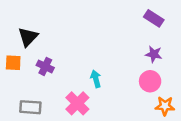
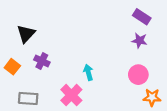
purple star: (154, 54) -> (139, 41), moved
orange square: (13, 63) -> (12, 67), moved, turned 35

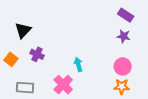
orange star: (152, 97) -> (122, 87), moved

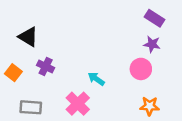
black triangle: (23, 30) -> (28, 37), turned -42
cyan arrow: (78, 64) -> (96, 79), turned -40
pink circle: (123, 66) -> (141, 69), moved

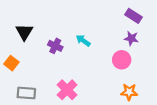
black triangle: (28, 37) -> (24, 32), turned 30
purple cross: (46, 66) -> (55, 46), moved
cyan arrow: (96, 79) -> (83, 41), moved

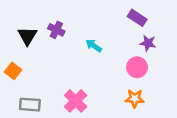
purple rectangle: (133, 16) -> (137, 18), moved
purple cross: (55, 46) -> (56, 30), moved
orange star: (129, 92) -> (135, 99), moved

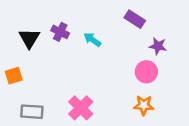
purple rectangle: (137, 18) -> (135, 19), moved
cyan arrow: (94, 46) -> (92, 40), moved
orange square: (13, 71) -> (14, 76), turned 35

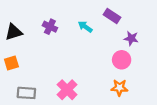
black triangle: (29, 38) -> (14, 32), moved, turned 42
cyan arrow: (92, 40) -> (85, 27), moved

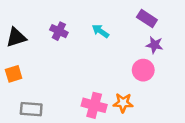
purple rectangle: (112, 16) -> (147, 19), moved
orange star: (119, 88) -> (123, 103), moved
pink cross: (67, 90) -> (94, 105), moved, turned -30

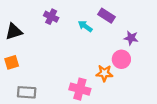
purple rectangle: (147, 19) -> (106, 16), moved
purple cross: (59, 31) -> (51, 17), moved
orange star: (123, 103) -> (104, 73), moved

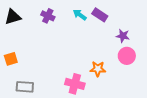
cyan arrow: (85, 26) -> (80, 15), moved
black triangle: (14, 32) -> (13, 17), moved
pink circle: (121, 59) -> (127, 56), moved

